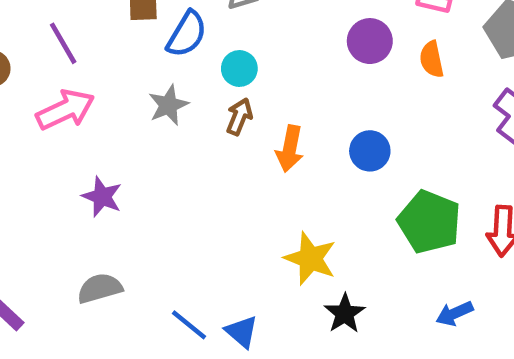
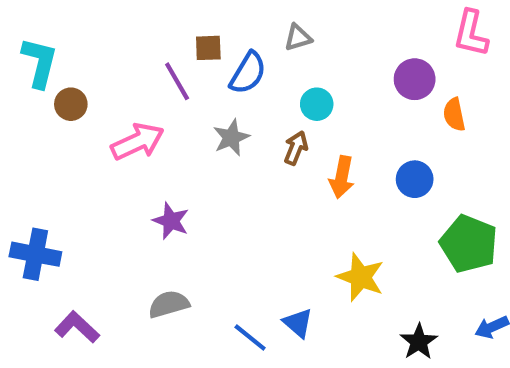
purple line: (63, 43) -> (177, 81), moved
orange semicircle: (432, 59) -> (454, 115), moved
cyan circle: (239, 68) -> (317, 104), moved
black star: (345, 313) -> (419, 342), moved
blue triangle: (242, 332) -> (298, 323), moved

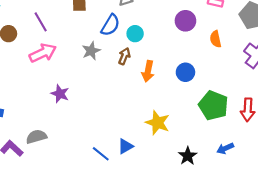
blue semicircle: (248, 73) -> (110, 25), moved
purple line: (177, 81) -> (41, 22), moved
orange semicircle: (454, 115) -> (216, 39), moved
gray semicircle: (169, 304) -> (36, 137), moved
blue triangle: (298, 323) -> (125, 146), turned 49

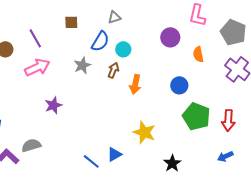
blue circle: (185, 72) -> (179, 85), moved
purple star: (60, 94) -> (53, 105), turned 30
blue arrow: (225, 148) -> (225, 156), moved

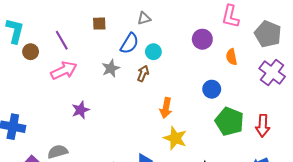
orange arrow: (135, 84) -> (166, 108), moved

